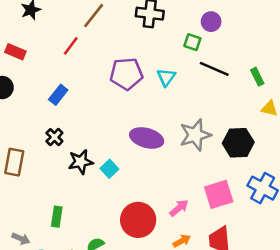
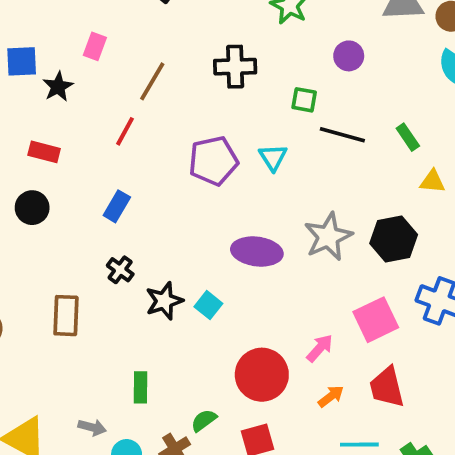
purple circle: (211, 22) -> (349, 56), moved

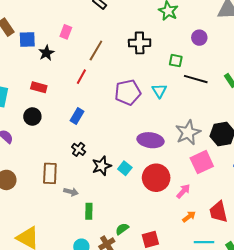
pink square: (376, 320) -> (202, 162), moved
red circle: (262, 375) -> (156, 178), moved
gray arrow: (92, 427) -> (71, 192), moved

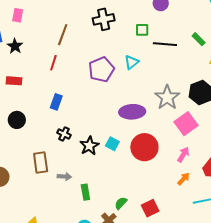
pink rectangle: (66, 32) -> (18, 15), moved
cyan triangle: (159, 91) -> (132, 62), turned 35
black circle: (32, 116) -> (17, 120), moved
pink arrow: (183, 191) -> (183, 155), moved

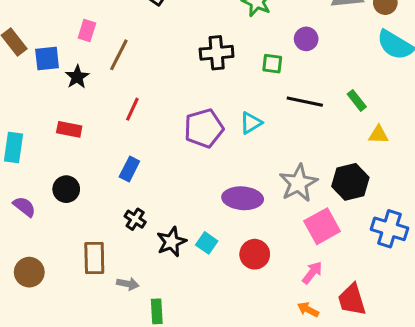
green square: (142, 30) -> (272, 64), moved
brown line: (63, 35) -> (119, 55), moved
red circle: (144, 147) -> (255, 254), size x0.7
orange arrow: (184, 179) -> (308, 310), turned -112

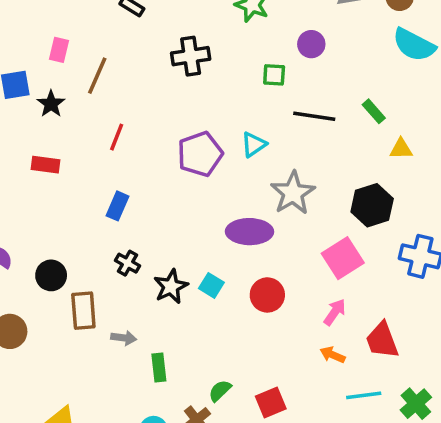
black cross: (217, 53) -> (191, 56), moved
gray star: (298, 183) -> (293, 193), moved
black circle: (66, 189) -> (51, 275), moved

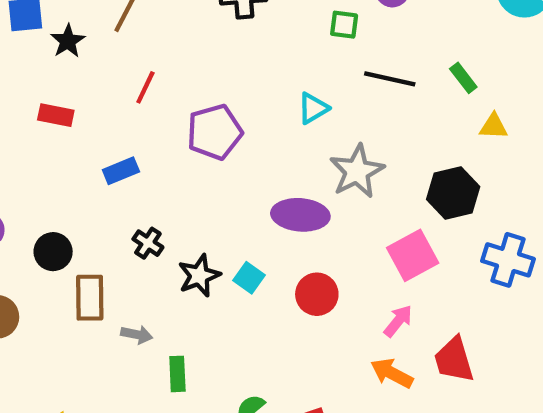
purple pentagon: (200, 154) -> (215, 132), moved
blue rectangle: (117, 206) -> (121, 171), moved, turned 40
orange arrow: (333, 355) -> (392, 373), size x1.4

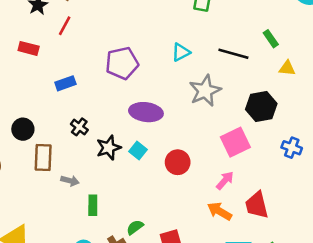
black line: (390, 79) -> (233, 54), moved
red line: (145, 87) -> (65, 26), moved
purple ellipse: (300, 215) -> (146, 112), moved
blue cross: (508, 260) -> (292, 148), size x0.7

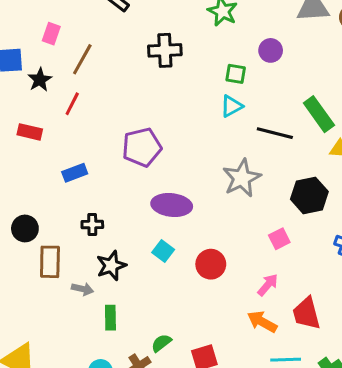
green rectangle: (271, 39) -> (319, 114), size x1.6
cyan triangle: (181, 52) -> (232, 106), moved
black cross: (79, 127) -> (92, 224), turned -36
pink square: (235, 142) -> (279, 239), size x0.6
black star: (109, 148) -> (111, 266), moved

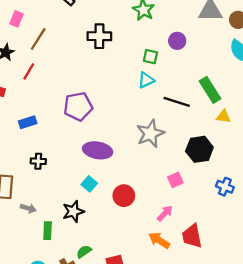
black star: (111, 266) -> (73, 211), moved

